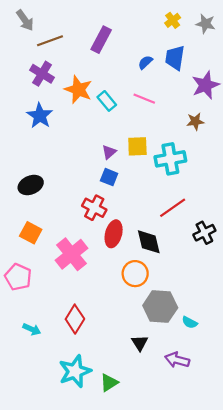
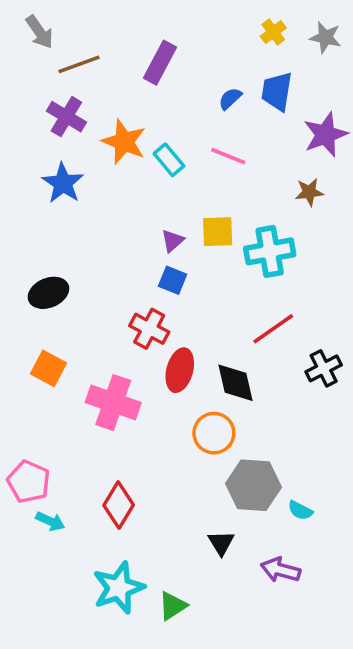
pink cross: (72, 254) -> (113, 403), turned -32
pink pentagon: (18, 277) -> (29, 482), moved

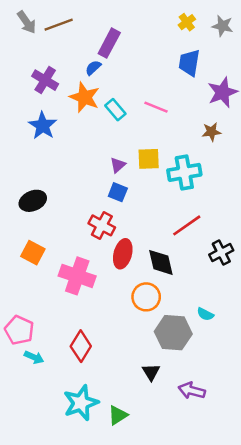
brown line: (79, 64) -> (59, 25), moved
blue semicircle: (230, 99) -> (93, 68), moved
cyan semicircle: (300, 510) -> (205, 314), moved

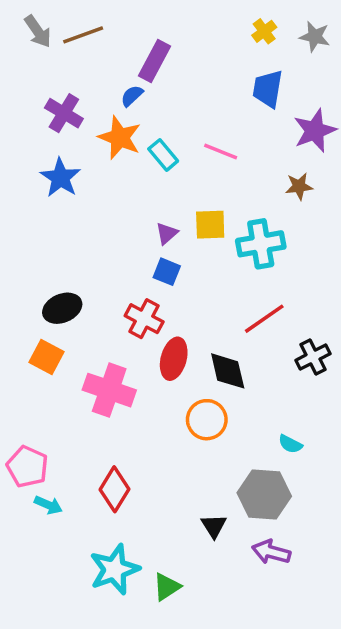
black ellipse: (33, 201) -> (62, 308), moved
gray hexagon: (173, 333) -> (264, 495), moved

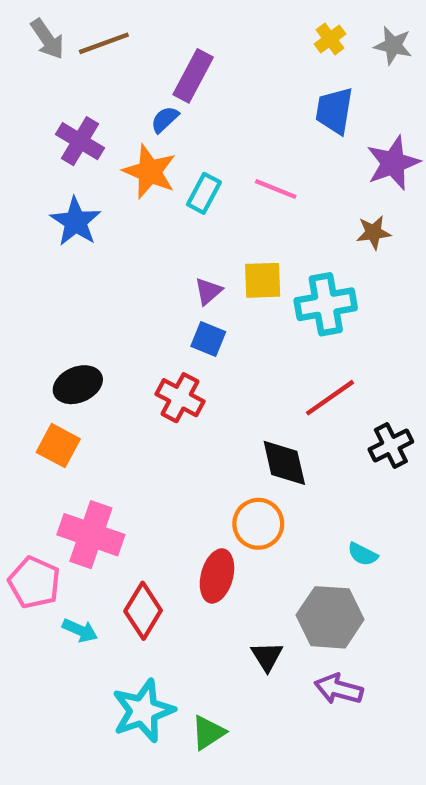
cyan rectangle: (163, 155) -> (204, 193), turned 68
red ellipse: (174, 359) -> (217, 576), moved
pink cross: (109, 390) -> (91, 535), moved
cyan arrow: (48, 505) -> (80, 630), moved

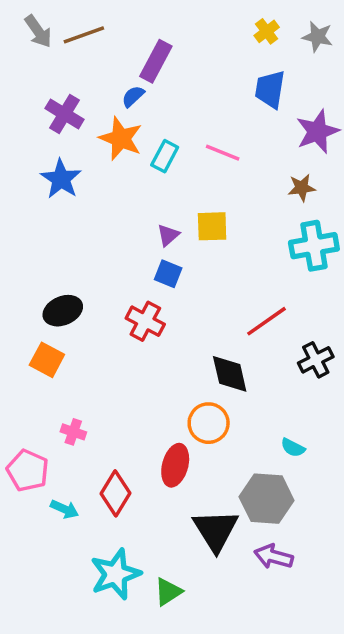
cyan cross: (326, 304) -> (314, 246), moved
pink cross: (91, 535) -> (73, 432), size x0.5
black triangle: (267, 656) -> (216, 530), size x1.8

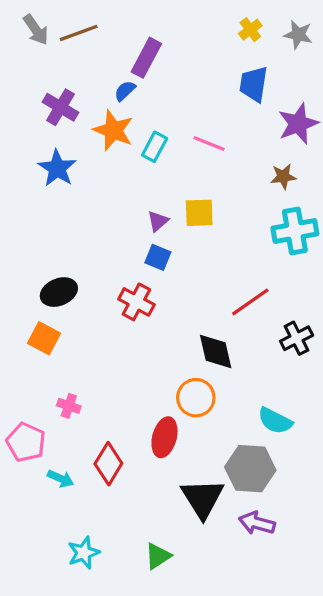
cyan semicircle: (293, 448) -> (275, 421), size x1.5
cyan star: (115, 574) -> (84, 553), moved, size x0.7

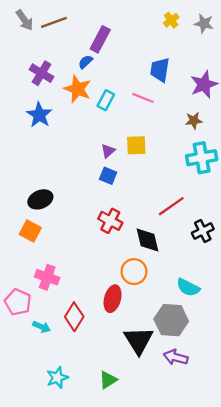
blue trapezoid: (254, 84) -> (160, 70), moved
red cross: (136, 302) -> (110, 221), moved
pink cross: (69, 406) -> (47, 277), size x1.5

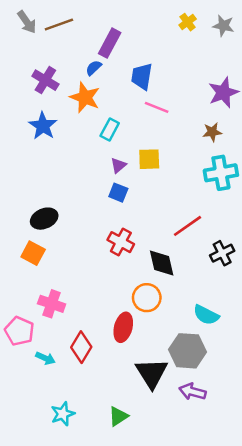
blue trapezoid: (160, 70) -> (142, 76), moved
cyan rectangle: (106, 100) -> (110, 130), moved

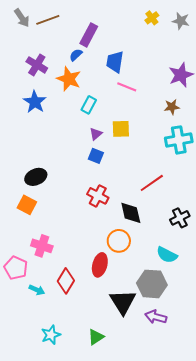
black cross: (222, 253) -> (180, 218), moved

